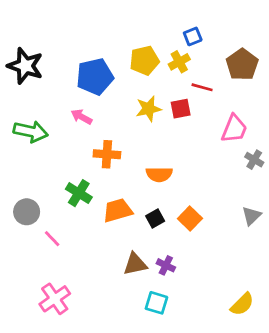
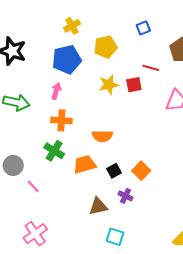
yellow cross: (179, 62) -> (72, 26), moved
pink arrow: (82, 117) -> (56, 91), turned 77
orange cross: (107, 154) -> (61, 120), moved
orange semicircle: (159, 174) -> (102, 136), moved
purple cross: (166, 265) -> (125, 196), moved

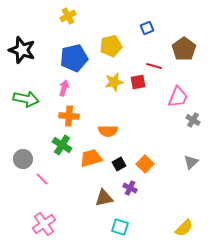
yellow cross: (72, 26) -> (68, 16), moved

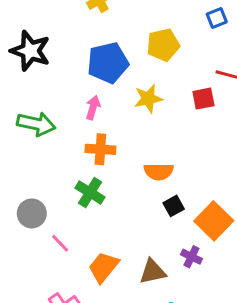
yellow star: (114, 82) -> (148, 99), moved
orange trapezoid: (91, 158) -> (103, 267), moved, turned -35
black square: (119, 164) -> (174, 206), moved
orange square: (145, 164) -> (214, 221), size x1.4

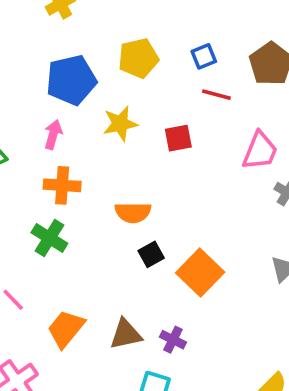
blue square: (217, 18) -> (204, 56), moved
red square: (203, 99) -> (178, 138), moved
purple cross: (191, 257) -> (173, 340), moved

